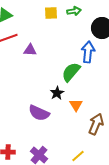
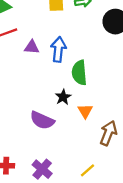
blue arrow: (88, 52) -> (58, 49), moved
green semicircle: (71, 72) -> (79, 73), turned -45

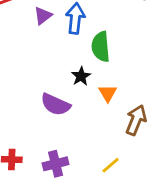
purple triangle: (32, 47) -> (43, 16), turned -42
purple cross: (42, 169) -> (56, 164), turned 36

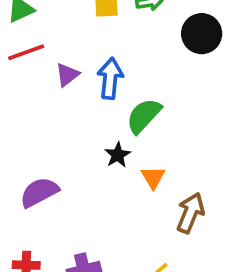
green semicircle: (101, 47) -> (144, 116), turned 48
purple semicircle: (56, 104) -> (39, 192), moved, turned 128

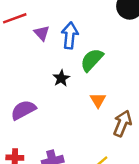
purple triangle: (67, 75) -> (42, 33), turned -35
black star: (118, 155) -> (61, 78), moved

